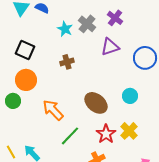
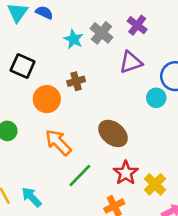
orange circle: (26, 80) -> (47, 99), moved
cyan circle: (130, 96) -> (156, 98), moved
yellow cross: (129, 131) -> (155, 184), moved

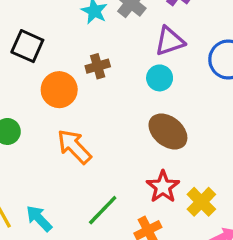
cyan circle: (156, 98) -> (160, 78), moved
brown ellipse: (113, 133) -> (168, 131), moved
green line: (80, 175) -> (103, 210), moved

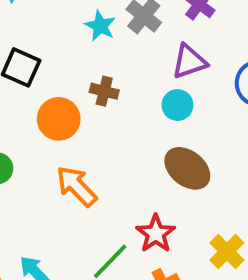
brown cross: (98, 66) -> (104, 91), turned 30
red star: (163, 187) -> (156, 234), moved

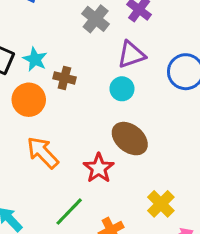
cyan star: (100, 26) -> (35, 59), moved
red star: (156, 234) -> (99, 168), moved

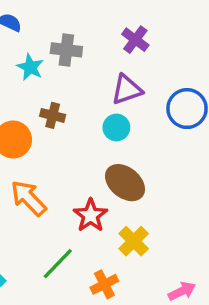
gray cross: (96, 19) -> (66, 50), moved, turned -32
cyan star: (35, 59) -> (30, 67), moved
yellow cross: (161, 204) -> (134, 241), moved

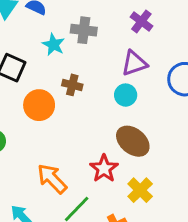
orange arrow: (29, 198) -> (52, 179), moved

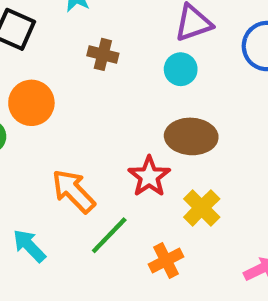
orange circle: (39, 105) -> (31, 103), moved
brown ellipse: (133, 141) -> (191, 136), turned -36

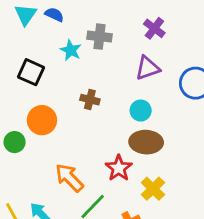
brown cross: (103, 54) -> (90, 100), moved
cyan circle: (181, 69) -> (141, 111), moved

